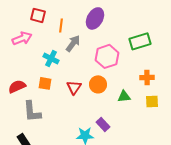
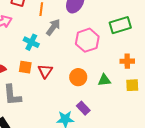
orange circle: (98, 84) -> (78, 77), moved
red triangle: (74, 87) -> (45, 71), moved

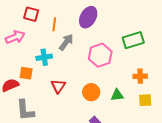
cyan cross: (31, 42) -> (44, 57), turned -35
orange square: (25, 67) -> (26, 73), moved

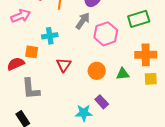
gray arrow: (66, 42) -> (83, 21), moved
orange cross: (140, 76) -> (146, 55), size x1.5

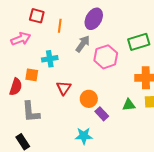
red semicircle: (16, 64) -> (16, 87), turned 132
orange circle: (97, 71) -> (89, 99), moved
green triangle: (123, 74) -> (129, 105), moved
purple rectangle: (102, 102) -> (102, 114), moved

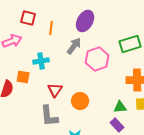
gray L-shape: (31, 112) -> (49, 116), moved
purple rectangle: (102, 114) -> (117, 125), moved

